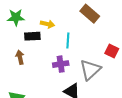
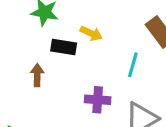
cyan line: (68, 40) -> (133, 65), moved

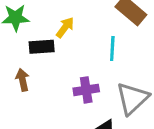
yellow arrow: (91, 33) -> (65, 27), turned -65

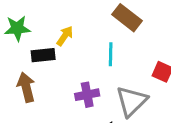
brown arrow: (23, 80) -> (26, 87), size x1.4

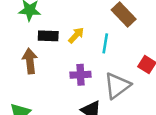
yellow arrow: (65, 36) -> (76, 35), moved

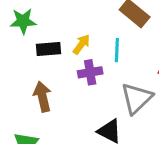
brown arrow: (30, 61) -> (42, 97), moved
purple cross: (81, 75) -> (90, 72), moved

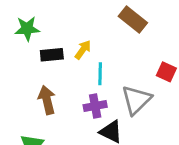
cyan line: (117, 50) -> (100, 74), moved
purple cross: (90, 72) -> (95, 106), moved

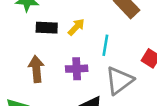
cyan line: (100, 74) -> (105, 45), moved
purple cross: (95, 106) -> (77, 69), moved

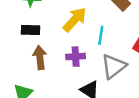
yellow arrow: (76, 27) -> (75, 20), size x1.6
black rectangle: (47, 28) -> (30, 30), moved

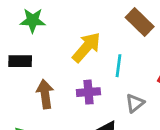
black rectangle: (30, 30) -> (20, 61), moved
gray triangle: (114, 66) -> (135, 103), size x0.6

